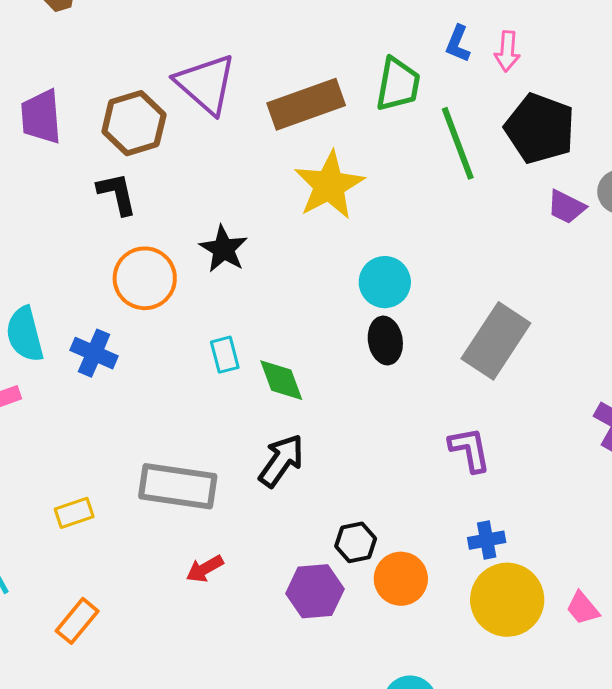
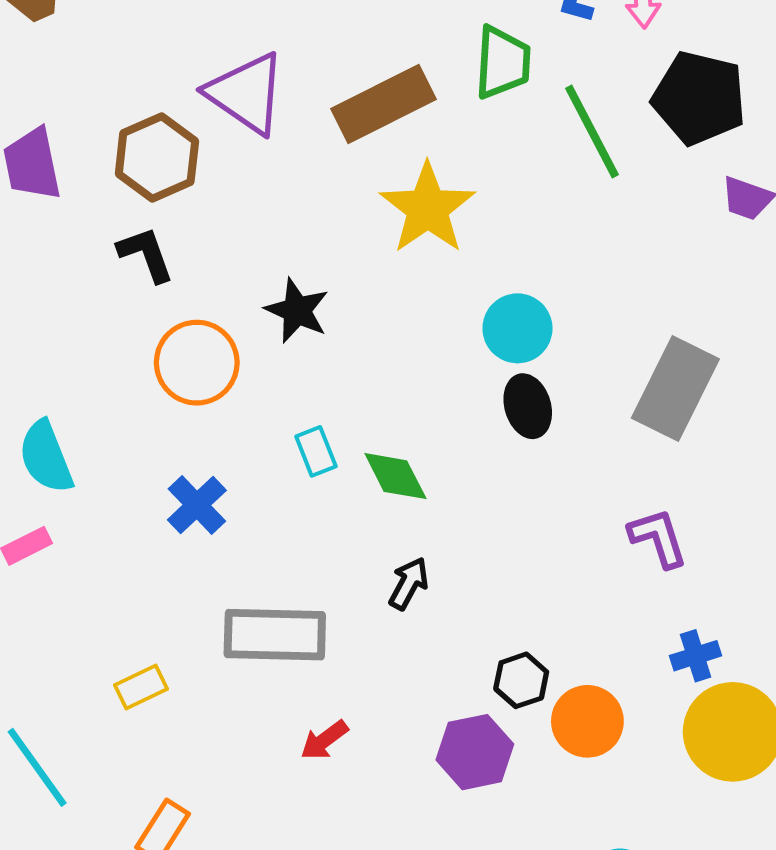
blue cross: (94, 353) -> (197, 505), moved, turned 30
black arrow: (281, 461) -> (409, 583), size x0.7

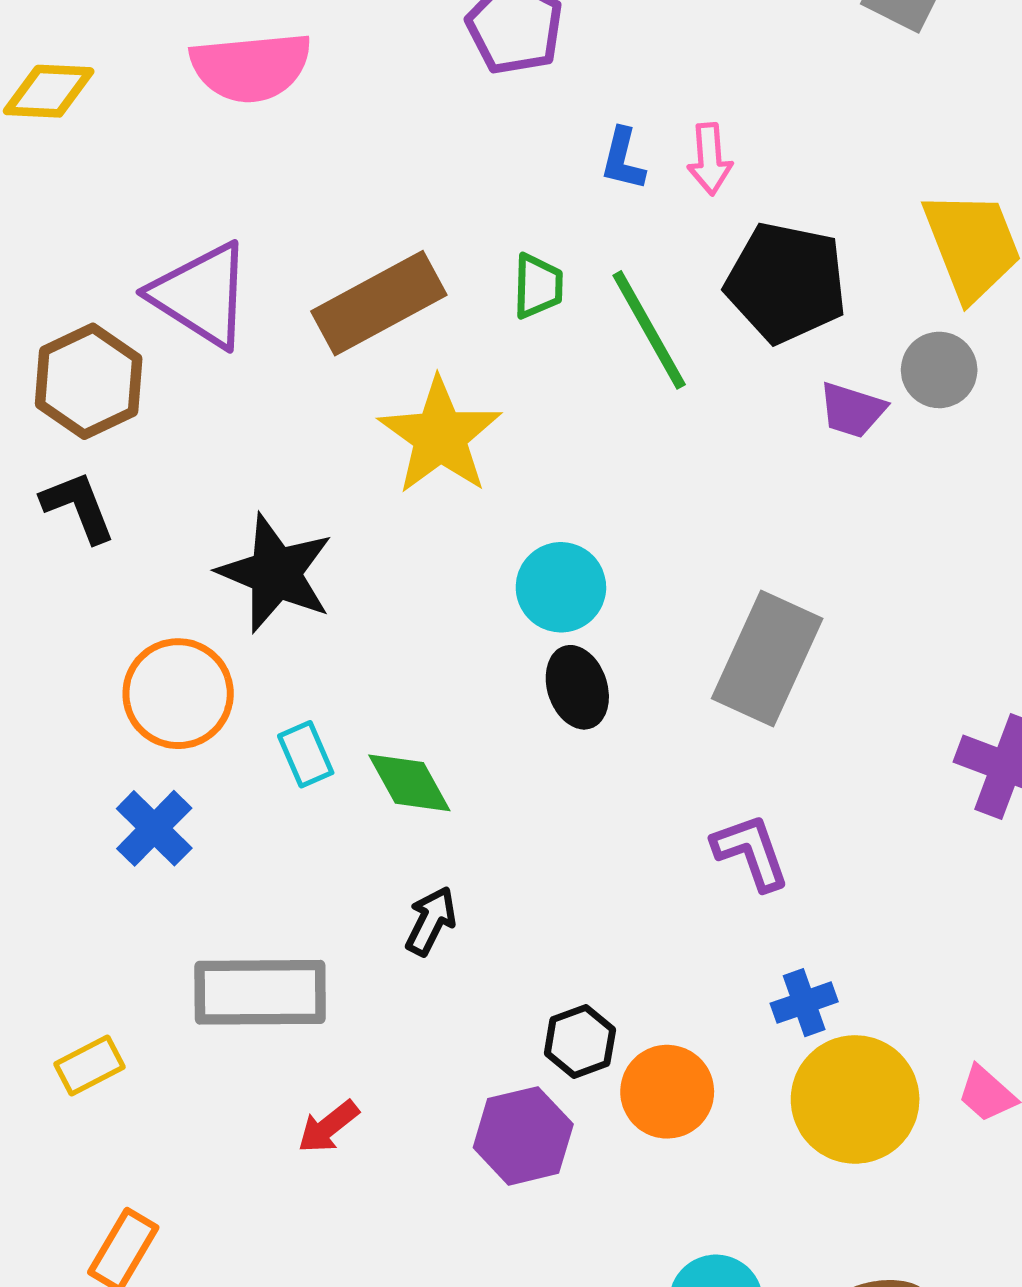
green trapezoid: (503, 62) -> (538, 286), moved, size x0.7
black star: (297, 311) -> (276, 573), size x1.4
orange circle: (197, 363) -> (178, 694), moved

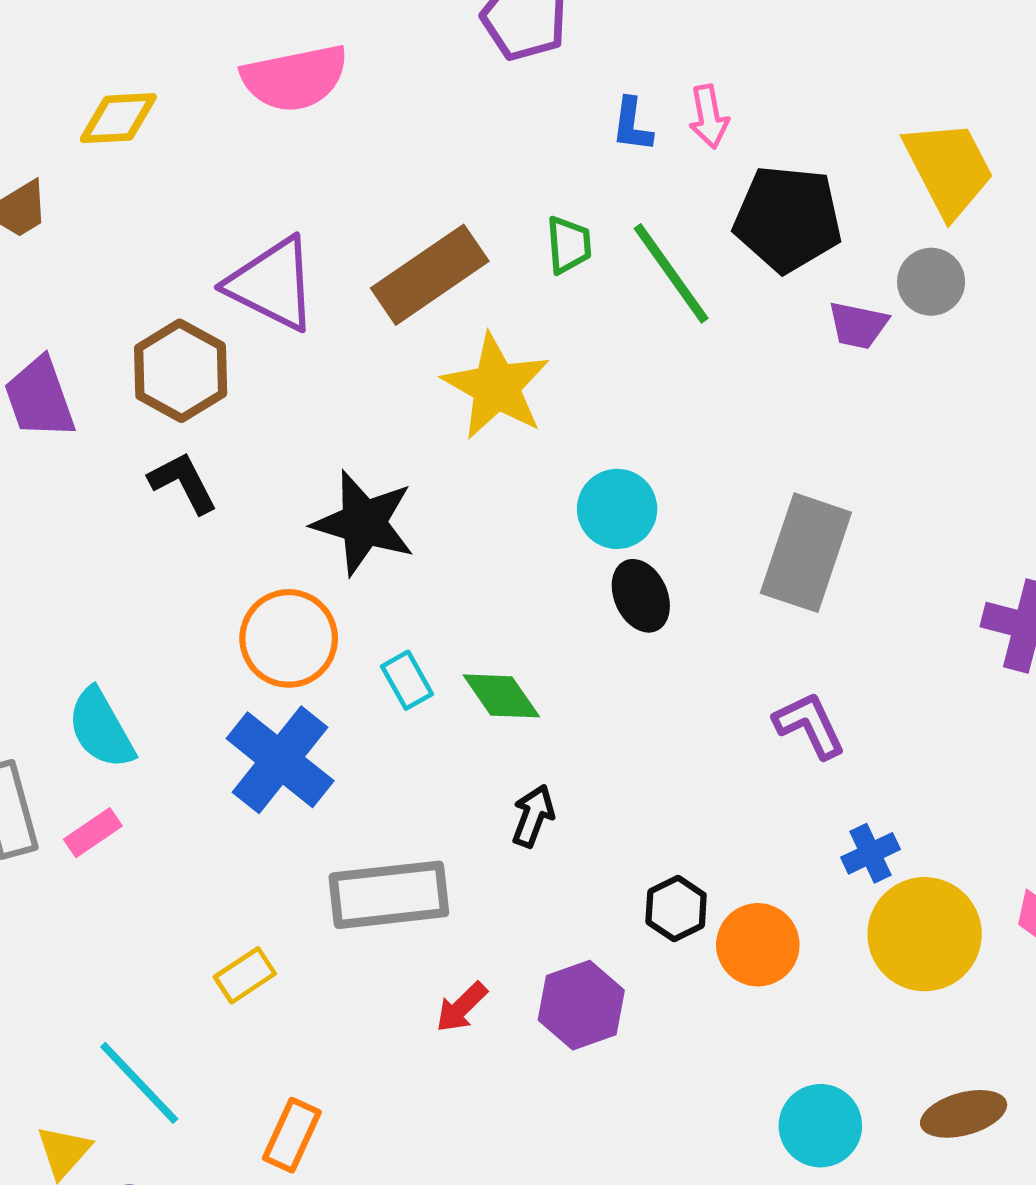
blue cross: (154, 828) -> (280, 760), size x1.5
purple hexagon: (523, 1136) -> (581, 1005), moved

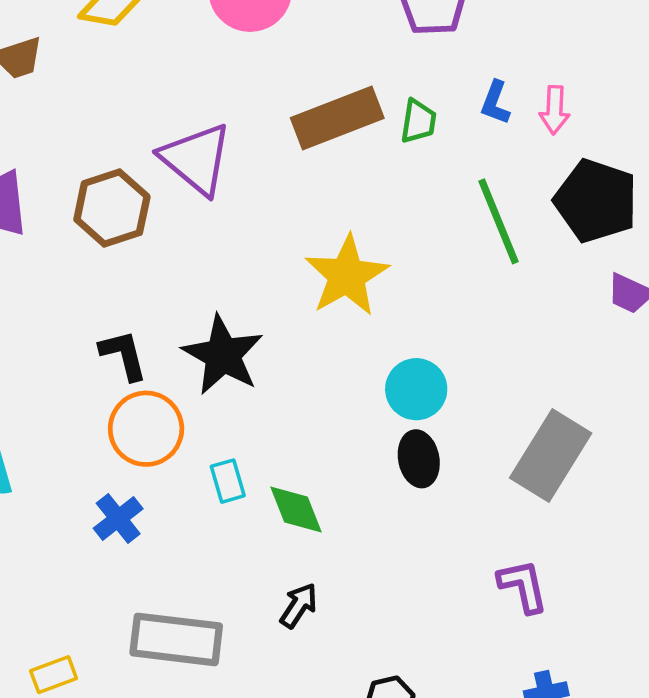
green trapezoid: (569, 245) -> (418, 121), moved
brown rectangle: (430, 275) -> (337, 118), moved
black L-shape: (183, 483) -> (123, 355), moved
blue cross: (280, 760) -> (118, 519), size x0.6

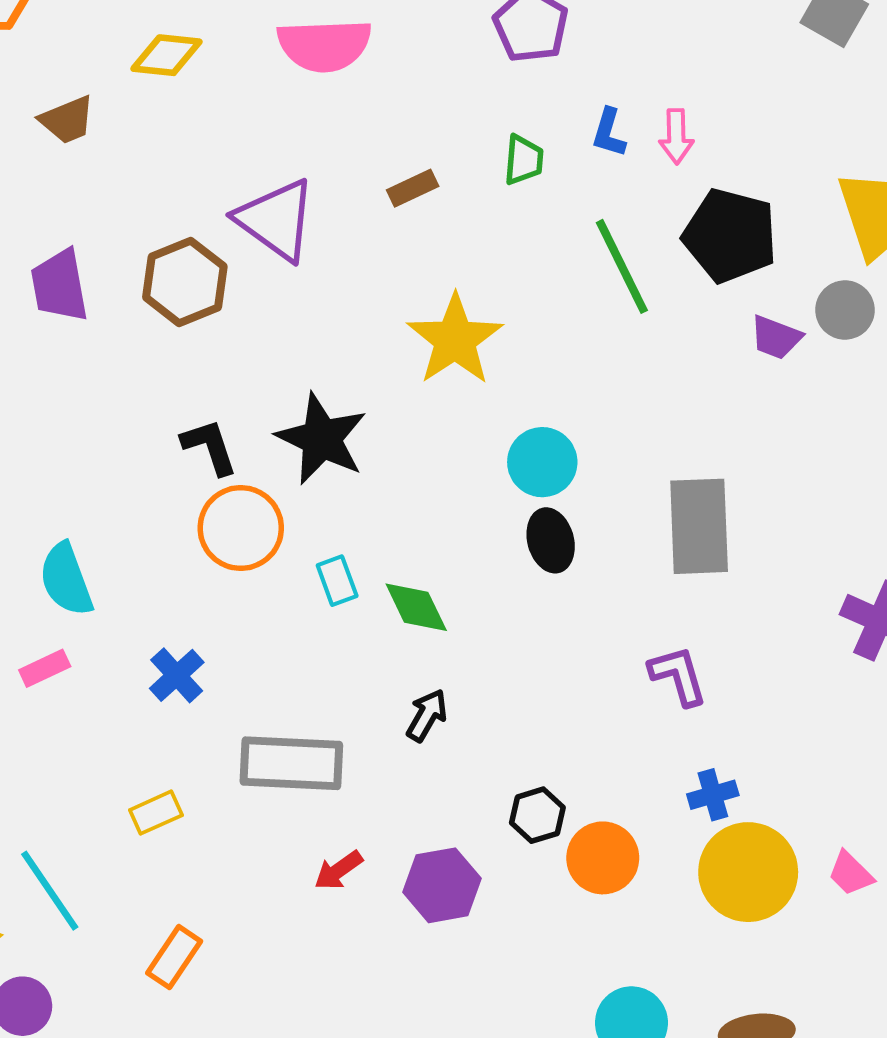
brown rectangle: (337, 118) -> (413, 188), moved, size x0.5
gray rectangle: (551, 456) -> (699, 526), turned -30
blue cross: (118, 519) -> (177, 675), moved

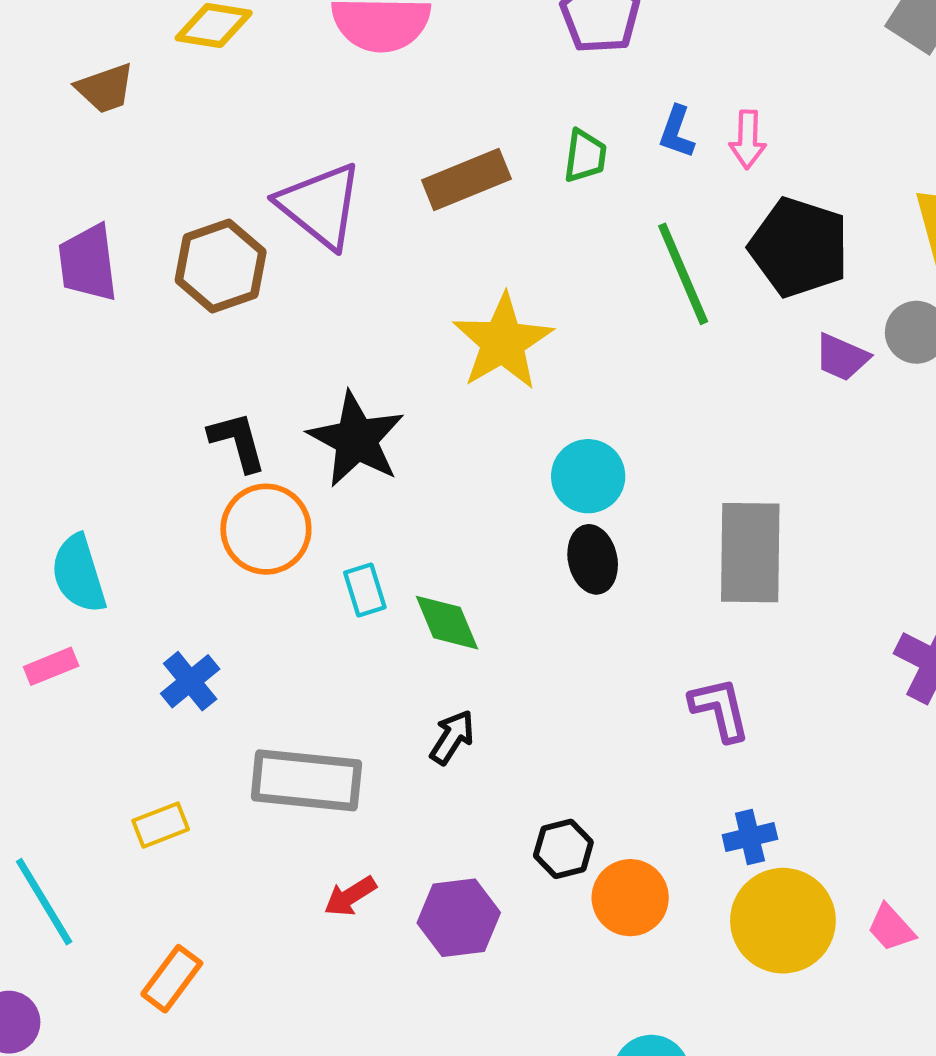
brown rectangle: (413, 188) -> (466, 179), size x1.6

